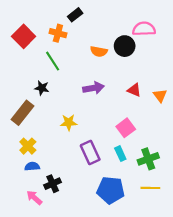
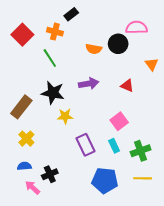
black star: (42, 88) -> (53, 93), moved, size x1.6
orange triangle: (160, 96) -> (152, 64), moved
blue semicircle: (32, 166) -> (24, 166), moved

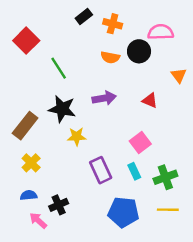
orange cross: (55, 32) -> (113, 24), moved

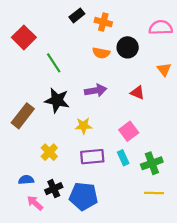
pink semicircle: (161, 32) -> (161, 28), moved
yellow star: (77, 136) -> (83, 126), moved
yellow cross: (31, 163) -> (49, 152), moved
purple rectangle: (101, 170) -> (92, 157), turned -70
blue pentagon: (123, 212) -> (83, 196), moved

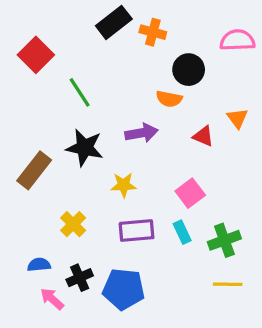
black rectangle: (77, 15) -> (114, 22), size x1.5
orange semicircle: (101, 53) -> (169, 99), moved
orange triangle: (164, 69) -> (237, 118), moved

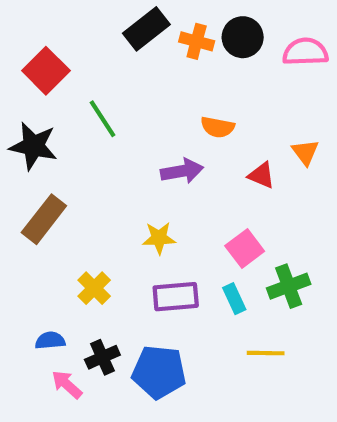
black circle: (189, 70) -> (243, 37), moved
black star: (85, 148) -> (33, 146), moved
green cross: (224, 240) -> (289, 286), moved
yellow line: (228, 284) -> (266, 353), moved

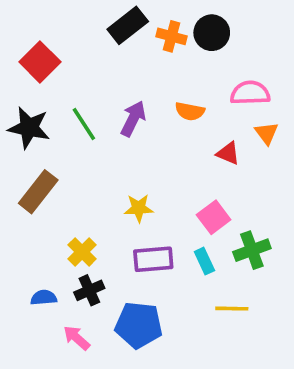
pink semicircle: (305, 52) -> (250, 93), moved
green line: (102, 119) -> (84, 124), moved
purple arrow: (182, 171) -> (133, 119), moved, turned -54
black cross: (102, 357) -> (89, 290), moved
pink arrow: (67, 384) -> (77, 338), moved

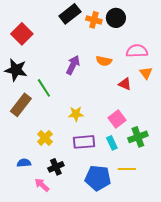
green line: (84, 124) -> (44, 88), moved
black cross: (89, 290) -> (56, 167), moved
blue pentagon: (139, 325) -> (98, 178), moved

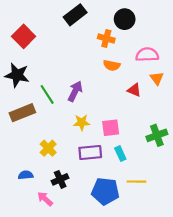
orange cross: (94, 20) -> (106, 38), moved
purple arrow: (73, 65) -> (75, 91), moved
brown rectangle: (21, 105) -> (22, 113), turned 30
pink square: (117, 119) -> (111, 128), moved, turned 30
green cross: (138, 137) -> (157, 135), moved

